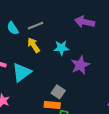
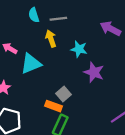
purple star: (80, 65) -> (94, 72), turned 30

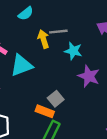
cyan semicircle: (34, 15) -> (26, 13), turned -112
gray line: (58, 19) -> (58, 32), moved

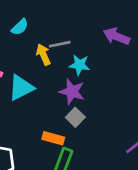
purple star: (89, 76) -> (72, 92), moved
gray square: (56, 99) -> (75, 117), moved

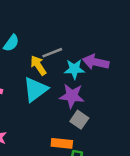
purple arrow: (116, 36) -> (96, 62), moved
cyan triangle: (21, 88) -> (35, 89), moved

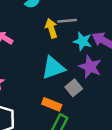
cyan triangle: (35, 89) -> (53, 68), moved
purple star: (72, 96) -> (90, 67), moved

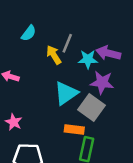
gray line: (67, 21) -> (67, 43), turned -48
gray square: (74, 88) -> (91, 107), size x1.5

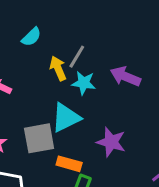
cyan star: (88, 59) -> (84, 83), moved
purple star: (102, 82) -> (111, 142), moved
gray square: (91, 107) -> (39, 138), moved, turned 35

